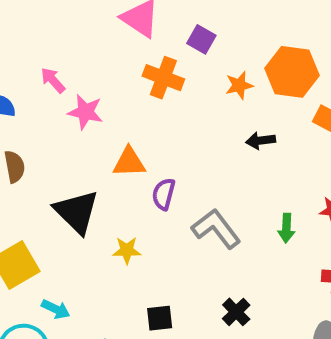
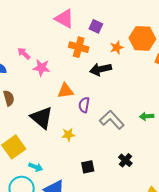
black arrow: (261, 141) -> (101, 69), moved, size x1.5
green arrow: (286, 228) -> (147, 116), turned 88

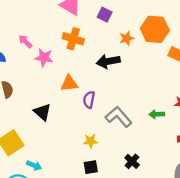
orange cross: (79, 47) -> (73, 39), moved
black triangle: (42, 118) -> (42, 112), size x0.7
yellow star: (68, 135) -> (90, 141), moved

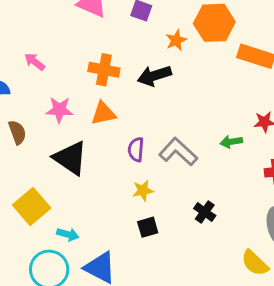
orange cross: (73, 39) -> (104, 70), moved
pink star: (44, 58) -> (59, 110), moved
purple semicircle: (89, 100) -> (136, 149), moved
black triangle: (42, 112) -> (70, 158), size x1.4

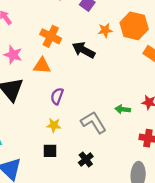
black arrow: (154, 76) -> (84, 50), turned 30
gray L-shape: (178, 152) -> (94, 122), moved
black cross: (205, 212) -> (86, 159), moved

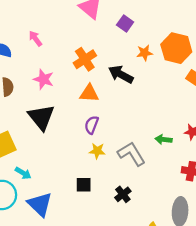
orange cross: (51, 36) -> (85, 59), turned 30
orange triangle: (42, 66) -> (89, 93), moved
yellow star: (54, 125) -> (97, 151), moved

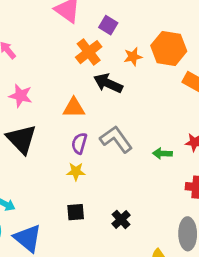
orange cross: (85, 59) -> (89, 52), moved
yellow star: (97, 151) -> (76, 171), moved
gray L-shape: (131, 154) -> (116, 139), moved

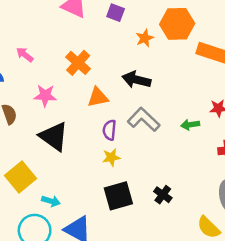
orange cross: (89, 52) -> (78, 63), moved
black arrow: (108, 83) -> (136, 80), moved
black square: (76, 212) -> (118, 196), size x1.6

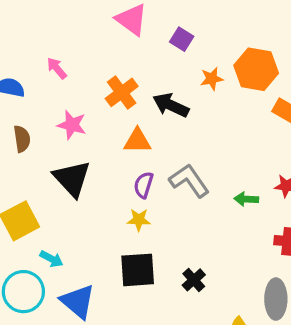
black arrow: (136, 80) -> (171, 105), moved

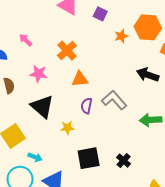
black arrow: (171, 105) -> (148, 75), moved
green arrow: (246, 199) -> (151, 120), moved, size x1.5
yellow star: (139, 220) -> (67, 128), moved

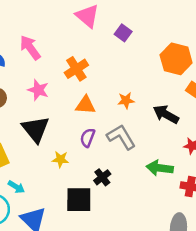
orange star: (121, 36) -> (126, 100), moved
pink arrow: (26, 40) -> (30, 48), size x1.5
black cross: (124, 161) -> (102, 177), moved

